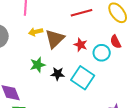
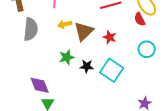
red semicircle: (116, 42) -> (140, 19), moved
cyan circle: (102, 53) -> (147, 49), moved

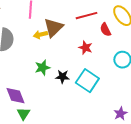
red semicircle: (140, 19) -> (105, 30), moved
brown triangle: (84, 31) -> (53, 28), moved

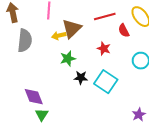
green star: (42, 68) -> (68, 59), moved

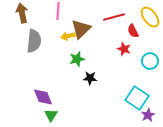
red star: (104, 49) -> (124, 49), moved
cyan square: (106, 82) -> (137, 98), moved

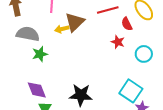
gray semicircle: (34, 41) -> (28, 34), turned -85
green star: (77, 59) -> (40, 54), moved
black star: (90, 78) -> (81, 95), moved, size x1.6

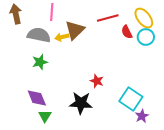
gray semicircle: (28, 34) -> (39, 35), moved
red star: (118, 42) -> (97, 81), moved
cyan circle: (144, 54) -> (146, 37), moved

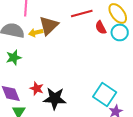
red star: (97, 81) -> (37, 88), moved

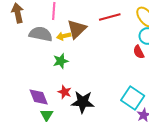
red semicircle: (101, 27) -> (139, 52), moved
green star: (14, 57) -> (61, 61), moved

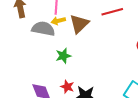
yellow arrow: (64, 36) -> (58, 21), moved

